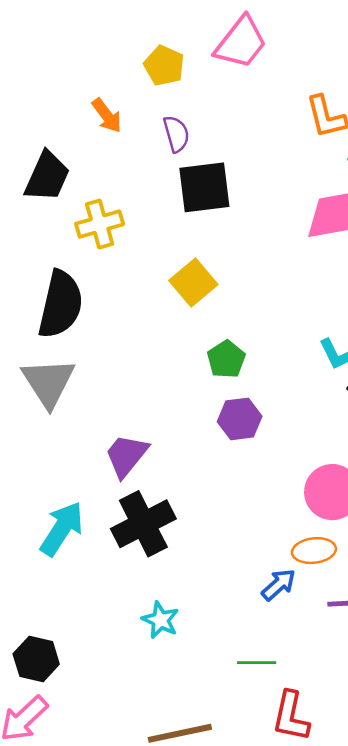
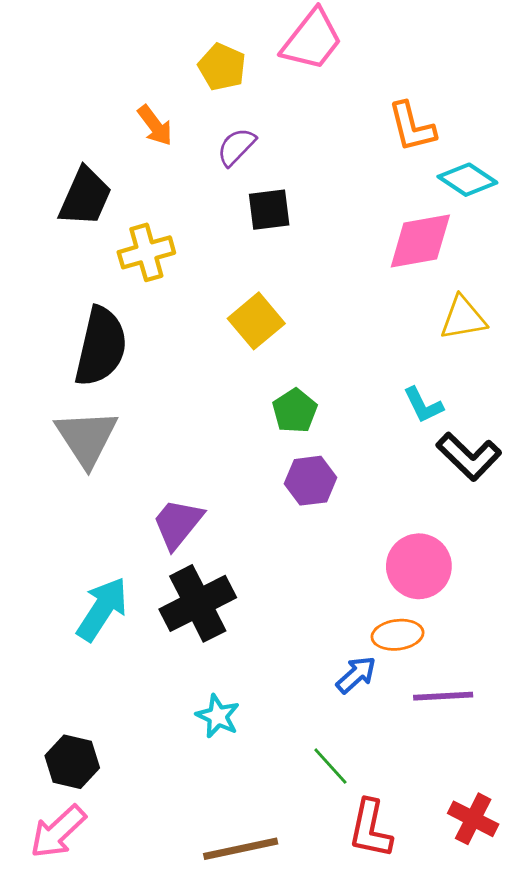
purple semicircle: (176, 134) -> (236, 147), turned -120
black square: (204, 187) -> (269, 210), size x0.7
green line: (257, 663) -> (330, 766), turned 48

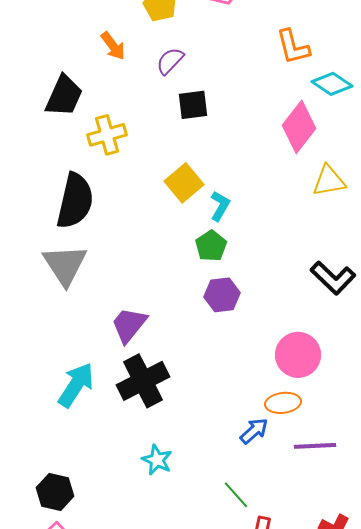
pink diamond: (420, 241) -> (299, 127), turned -42
cyan L-shape: (423, 405) -> (220, 206), moved, turned -124

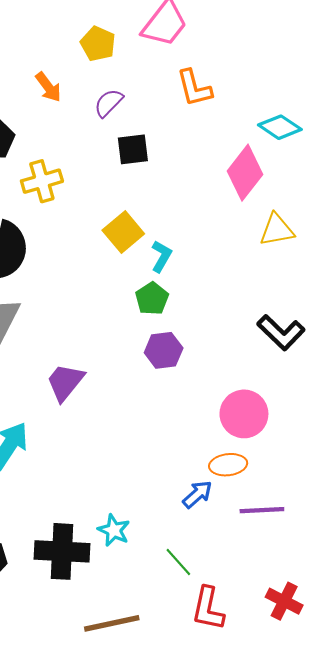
orange L-shape: (293, 47) -> (194, 88), moved
black cross: (143, 381) -> (62, 551), moved, turned 30
cyan star: (157, 460) -> (114, 530), moved

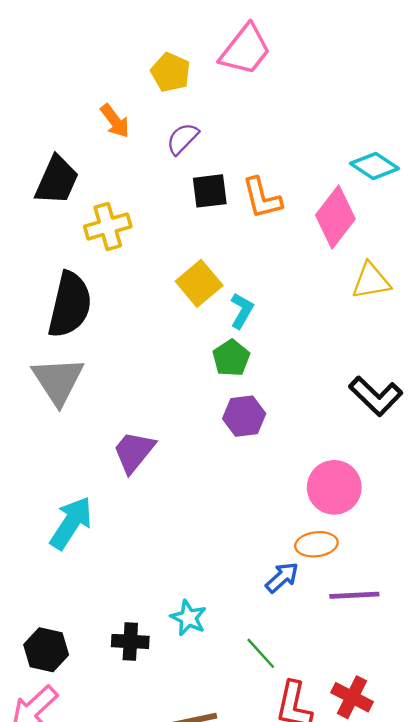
orange L-shape: (194, 88) -> (262, 198), moved
black cross: (62, 551) -> (130, 641), size x0.6
red cross: (284, 601) -> (352, 697), moved

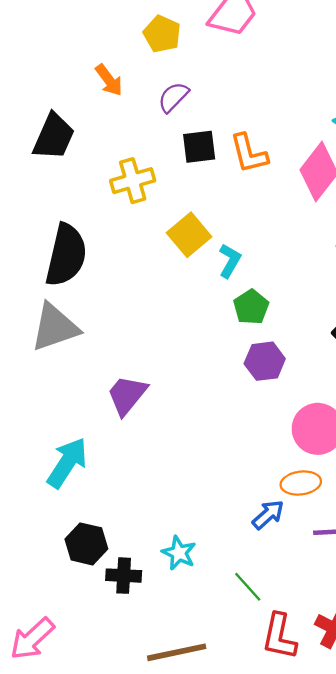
yellow cross: (108, 226) -> (133, 181), moved
green pentagon: (231, 358) -> (251, 307), moved
gray triangle: (58, 381) -> (55, 327), turned 44
purple hexagon: (244, 416) -> (265, 361), moved
black hexagon: (46, 650) -> (86, 544), moved

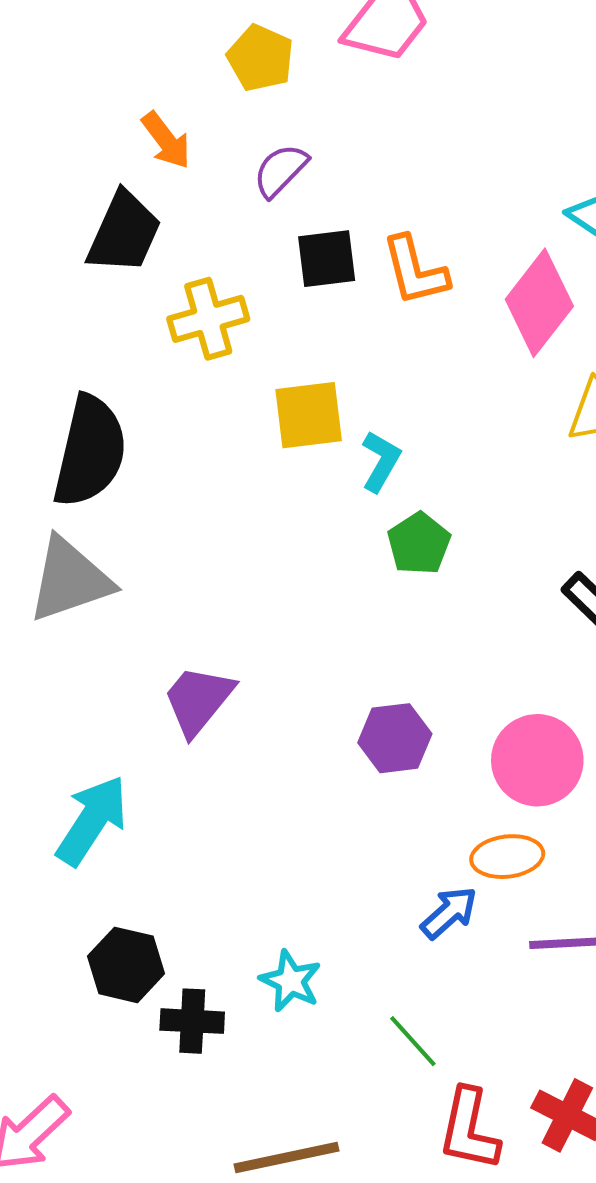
black trapezoid: (54, 137) -> (124, 233), moved
yellow square: (189, 235) -> (309, 415), turned 33
purple hexagon: (265, 361) -> (395, 738), moved

